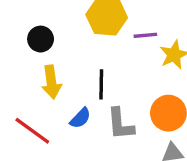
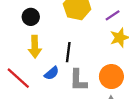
purple line: (145, 35) -> (113, 15), moved, turned -35

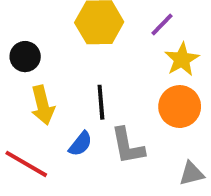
orange circle: (111, 77) -> (180, 107), moved

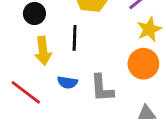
black line: (101, 102) -> (75, 38), moved
blue semicircle: (80, 144) -> (67, 82), turned 54

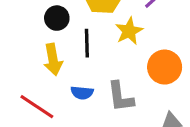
black circle: (34, 14) -> (57, 18), moved
yellow star: (149, 29) -> (129, 31), moved

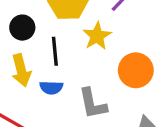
blue semicircle: (82, 93) -> (51, 88), moved

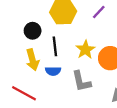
yellow star: (97, 36) -> (85, 50), moved

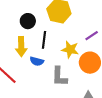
purple line: (99, 12) -> (92, 36), moved
yellow star: (85, 50) -> (70, 49), turned 30

